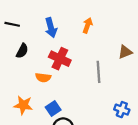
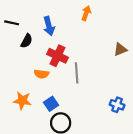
orange arrow: (87, 25) -> (86, 13), moved
black semicircle: (22, 51) -> (27, 41), moved
gray line: (99, 72) -> (77, 73), moved

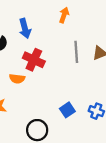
gray line: (77, 73) -> (76, 52), moved
blue square: (51, 104) -> (67, 110), moved

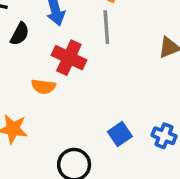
gray line: (76, 52) -> (106, 27), moved

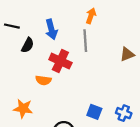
blue square: (120, 134) -> (94, 112), turned -35

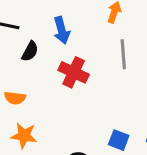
gray line: (85, 41) -> (123, 54), moved
orange semicircle: (43, 80) -> (15, 98), moved

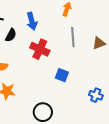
blue square: (119, 140) -> (62, 75), moved

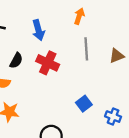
black semicircle: (11, 35) -> (16, 61), moved
blue square: (62, 75) -> (84, 104), moved, turned 32

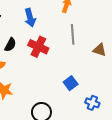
brown triangle: (117, 56) -> (100, 50), moved, turned 40
blue cross: (113, 117) -> (92, 103), moved

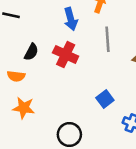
blue arrow: (30, 18) -> (71, 19), moved

